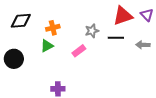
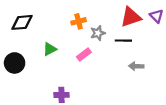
orange cross: (53, 28) -> (79, 21), moved
gray arrow: (143, 45) -> (136, 66), moved

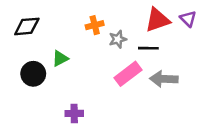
pink rectangle: (84, 54) -> (128, 74), moved, size x1.5
black circle: (15, 63) -> (33, 74), moved
gray arrow: (136, 66) -> (164, 79), size x1.5

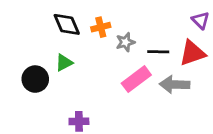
red triangle: (157, 20) -> (192, 53), moved
black diamond: (27, 26) -> (67, 24), moved, turned 72

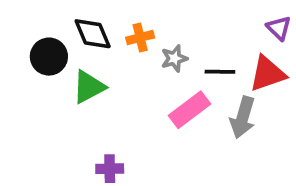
green triangle: (64, 63) -> (89, 87), size x1.4
black circle: (35, 79) -> (49, 57), moved
gray arrow: (175, 85) -> (243, 117), turned -76

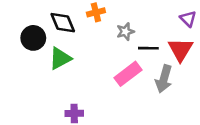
orange cross: (140, 38) -> (96, 12), moved
gray star: (174, 58) -> (125, 32), moved
red triangle: (267, 74) -> (180, 49), turned -40

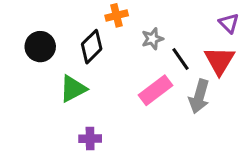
black diamond: (63, 23) -> (92, 47), moved, turned 68
black line: (148, 48) -> (181, 59), turned 54
green triangle: (60, 58) -> (73, 89), moved

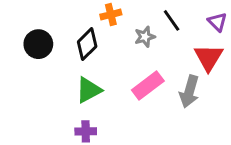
black line: (181, 59) -> (172, 20), moved
green triangle: (73, 89) -> (89, 90), moved

